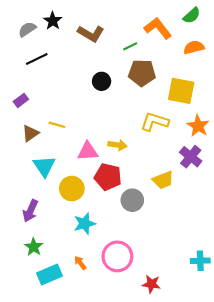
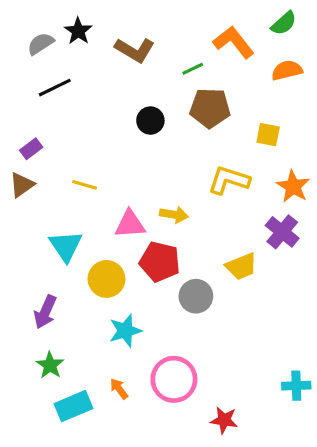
yellow square: (181, 91) -> (268, 135), size x0.6
brown triangle: (30, 133) -> (22, 185), moved

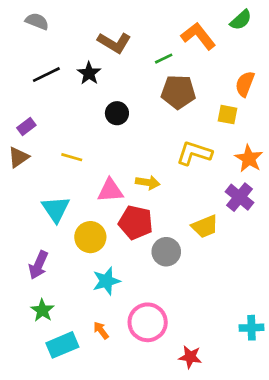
black star: (78, 31) -> (89, 73), moved
gray semicircle: (41, 44) -> (37, 21), moved, turned 55
orange semicircle: (287, 70) -> (245, 84), moved, turned -55
black circle: (150, 121) -> (117, 113), moved

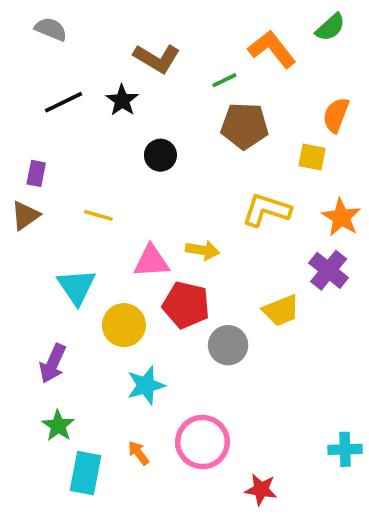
purple rectangle: (26, 127) -> (36, 173), turned -42
cyan rectangle: (62, 345) -> (86, 473), turned -56

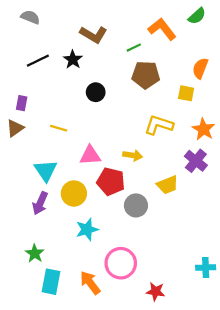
yellow arrow: (202, 250) -> (133, 155), moved
purple arrow: (53, 363) -> (40, 203), moved
orange arrow: (139, 453) -> (90, 283), moved, size x1.6

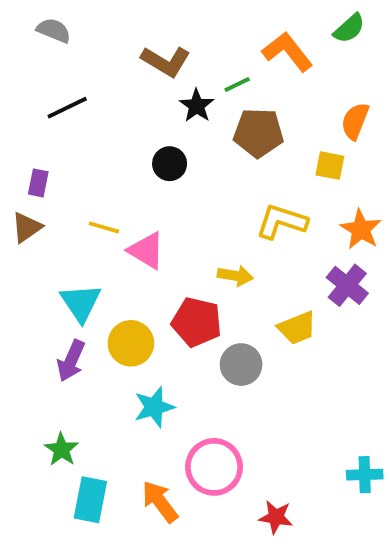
black star: (73, 60) -> (197, 106), moved
pink triangle: (90, 155) -> (146, 251), moved, turned 35

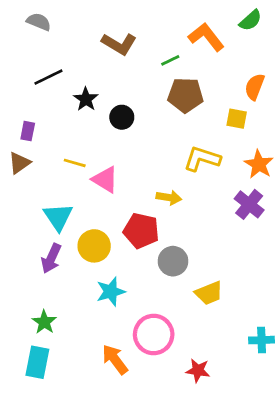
black star: (197, 106) -> (86, 99), moved
yellow trapezoid: (297, 328) -> (209, 293), moved
cyan rectangle: (90, 500) -> (37, 362), moved

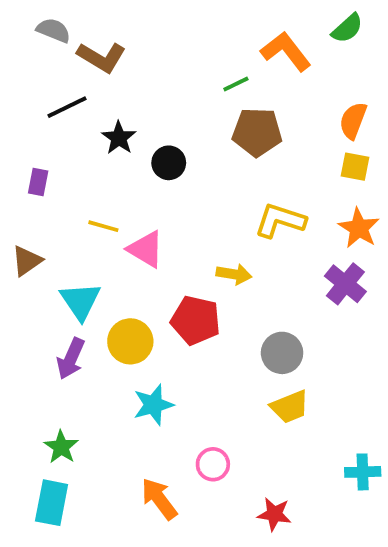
brown L-shape: (119, 44) -> (102, 57), moved
yellow square: (237, 119) -> (355, 167), moved
brown triangle: (19, 163) -> (27, 261), moved
gray circle: (173, 261) -> (282, 353), moved
pink circle: (154, 335) -> (213, 464), size x0.6

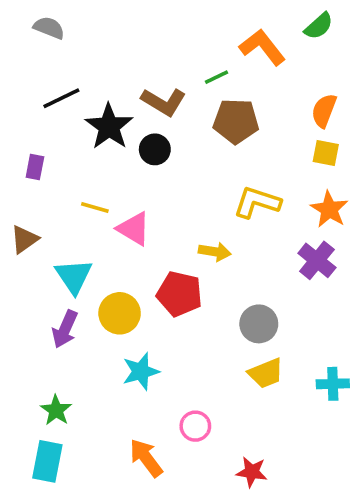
brown L-shape: (102, 57) -> (164, 102), moved
black star: (119, 138) -> (109, 126), size x1.5
cyan cross: (363, 472) -> (333, 384), moved

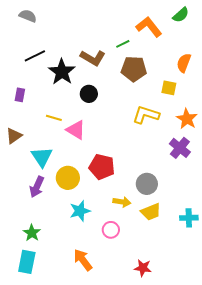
black circle: (155, 149) -> (89, 94), moved
yellow square: (326, 153) -> (169, 88), moved
yellow arrow: (215, 252) -> (122, 202), moved
pink circle: (195, 426) -> (111, 230), moved

